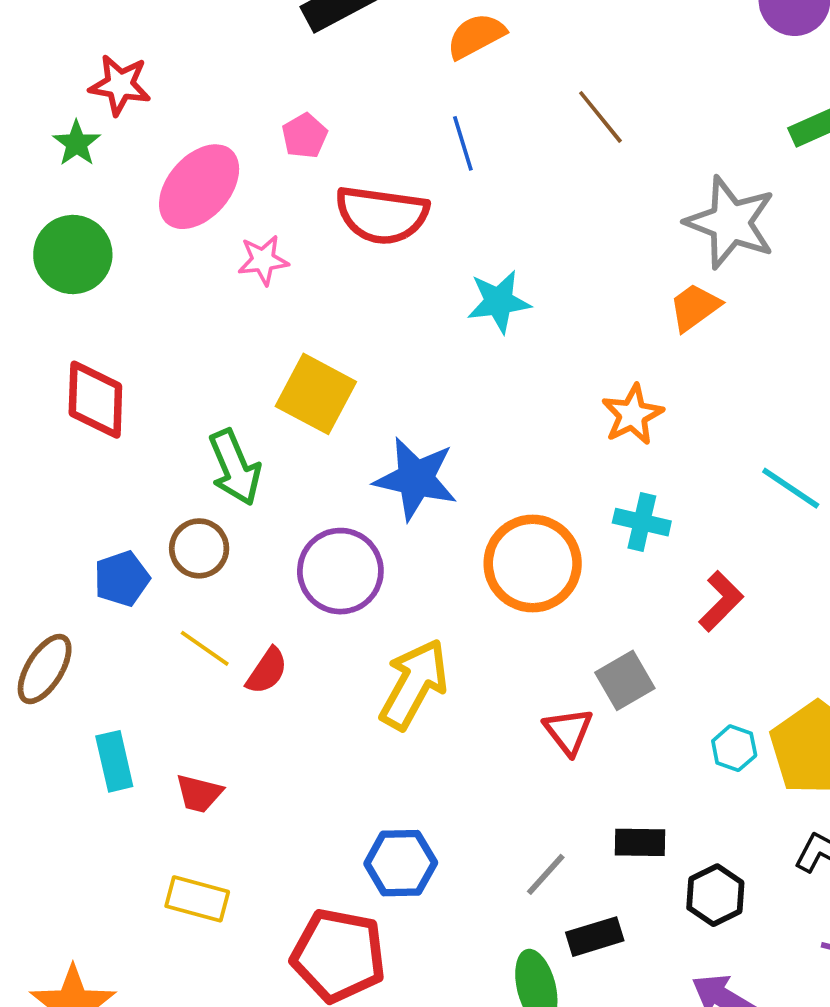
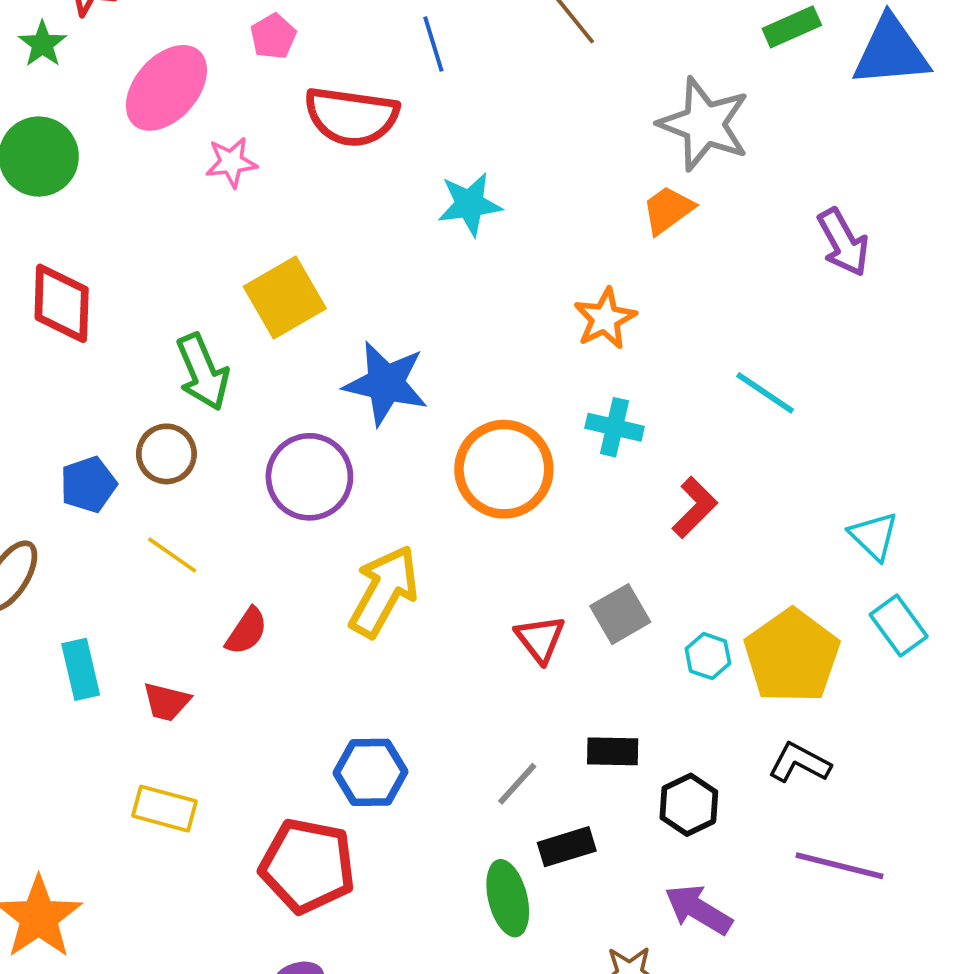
yellow square: (316, 394) -> (285, 298), turned 32
red semicircle: (267, 671) -> (247, 631), moved
gray square: (625, 680) -> (620, 614), moved

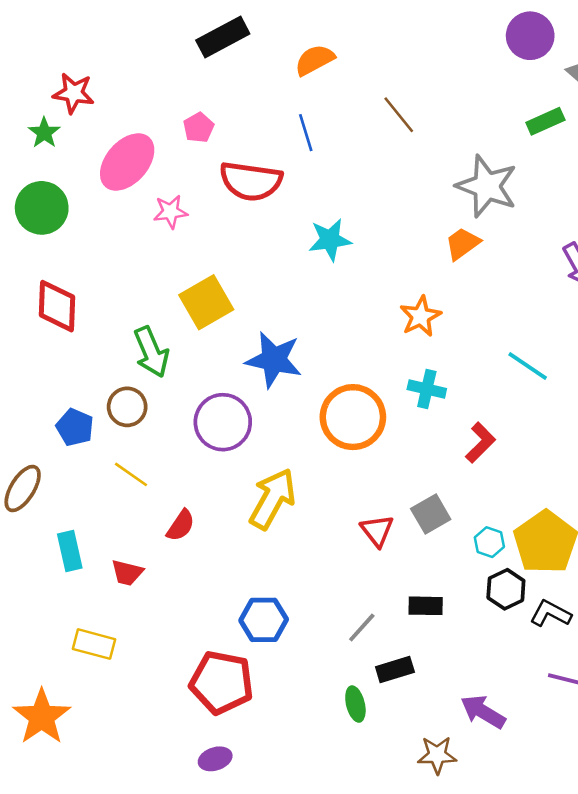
blue pentagon: (88, 484) -> (75, 427), turned -30
black hexagon: (689, 805) -> (506, 589), moved
yellow rectangle: (165, 809) -> (94, 644), moved
green ellipse: (508, 898) -> (355, 704), size x0.7

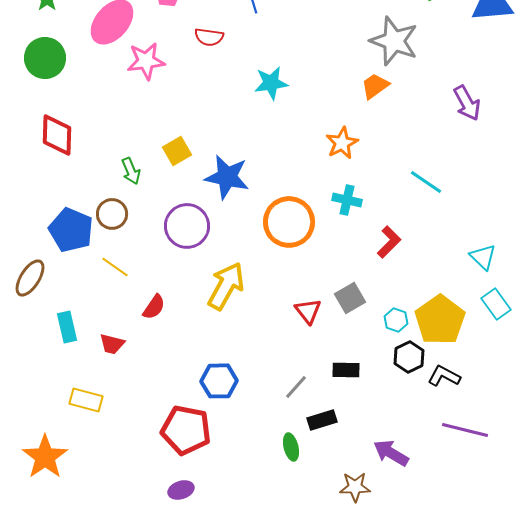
red semicircle: (251, 181) -> (209, 37), size x0.6
pink star: (171, 212) -> (146, 61), size x1.4
yellow square: (206, 302) -> (177, 151), moved, size x0.7
green arrow: (151, 352) -> (131, 171), size x0.7
blue pentagon: (75, 427) -> (71, 230), size x1.5

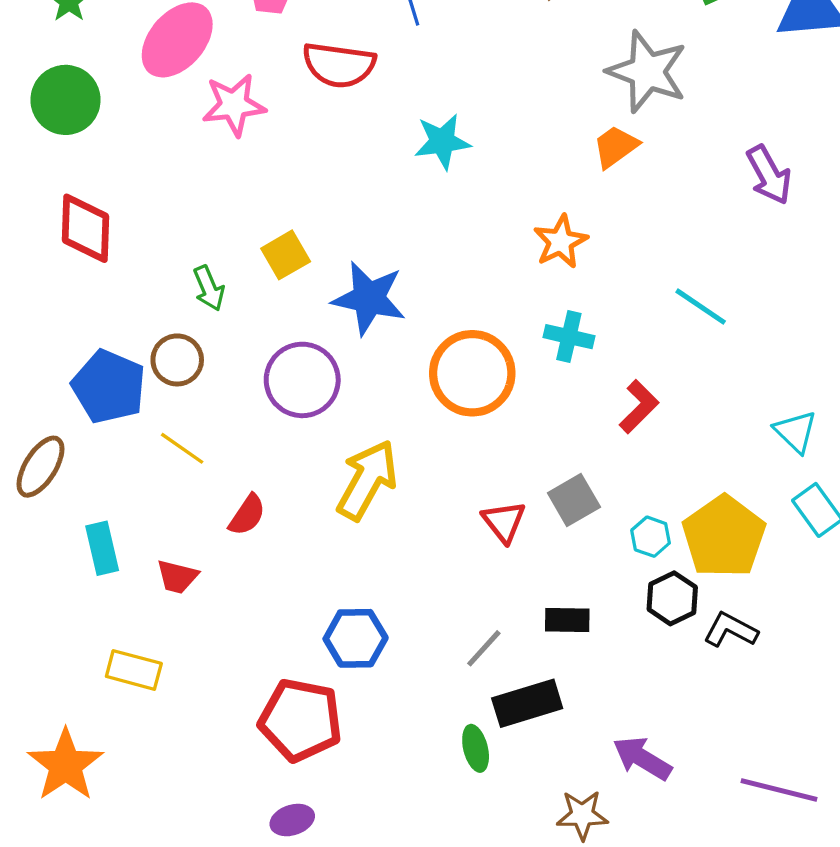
red semicircle: (209, 37) -> (339, 65), size x1.5
black rectangle: (322, 420) -> (527, 703), size x1.4
purple line: (465, 430) -> (779, 790), moved

